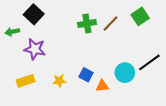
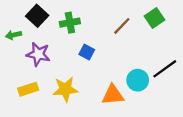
green cross: (87, 23) -> (70, 23), moved
blue square: (86, 75) -> (87, 52), moved
yellow star: (59, 81) -> (65, 89), size x1.6
orange triangle: (102, 86) -> (113, 95), size x1.5

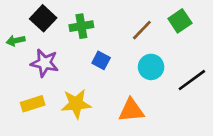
cyan circle: (138, 80) -> (151, 67), moved

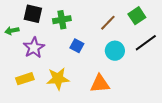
black square: (43, 18) -> (33, 14), turned -30
purple star: (45, 63) -> (34, 48), turned 30
black line: (192, 80) -> (146, 43), moved

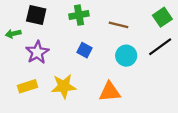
green square: (137, 16) -> (162, 17), moved
green cross: (62, 20) -> (79, 15), moved
brown line: (108, 23) -> (118, 25), turned 60

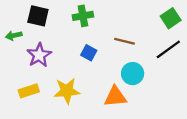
brown line: (118, 25) -> (124, 41), moved
cyan circle: (126, 56) -> (133, 74), moved

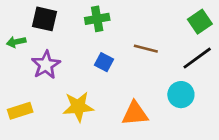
cyan circle: (133, 74) -> (181, 95), moved
yellow rectangle: (29, 91) -> (20, 111), moved

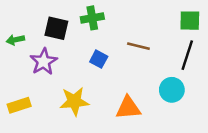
black square: (44, 19) -> (56, 28), moved
green square: (200, 22) -> (190, 21), turned 35
black line: (197, 58) -> (187, 55), turned -36

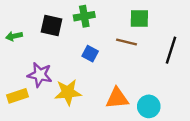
green square: (190, 21) -> (139, 19), moved
purple star: (44, 62) -> (40, 75), moved, turned -30
cyan circle: (172, 90) -> (149, 106), moved

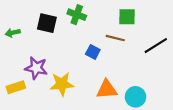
green cross: (84, 16) -> (77, 15), turned 30
black line: (171, 50) -> (156, 46), turned 40
blue square: (90, 54) -> (93, 52), moved

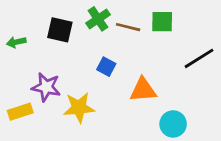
green cross: (77, 15) -> (98, 19), turned 36
brown line: (115, 38) -> (128, 27), moved
blue square: (93, 52) -> (106, 67), moved
orange triangle: (107, 89) -> (143, 90), moved

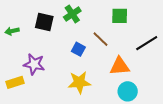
brown line: (128, 27) -> (100, 39), moved, turned 30
orange triangle: (143, 90) -> (120, 66), moved
yellow star: (79, 108) -> (79, 82), moved

